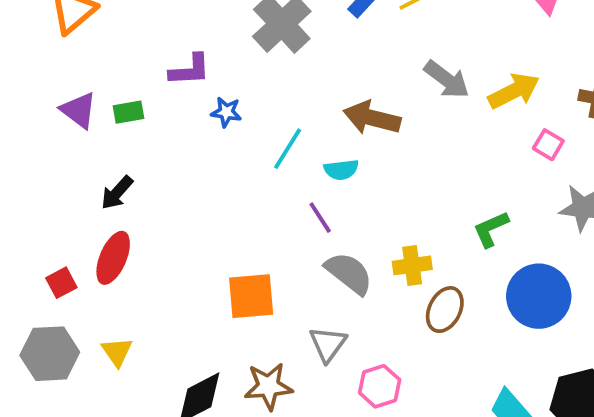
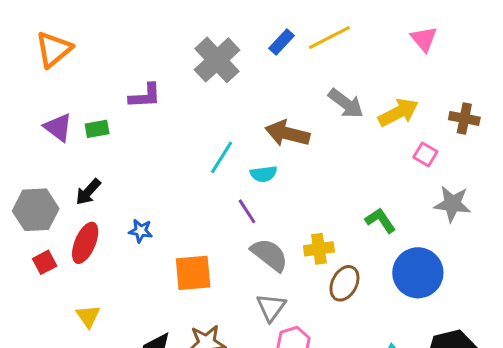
blue star: (226, 112) -> (141, 231), moved
green L-shape: (491, 229) -> (380, 220), turned 80
gray triangle: (328, 344) -> (271, 307), moved
gray hexagon: (50, 354) -> (36, 210), moved

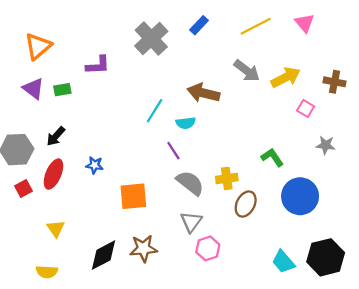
yellow line: (329, 37) -> (256, 26), moved
orange triangle: (54, 49) -> (38, 46), moved
gray star: (452, 204) -> (326, 145), size x0.7

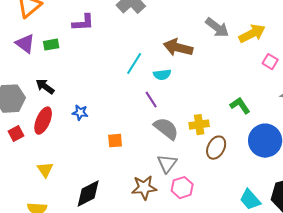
black arrow: (56, 136) -> (45, 87), turned 84
orange square: (133, 196) -> (115, 141), size x0.6
brown star: (143, 248) -> (144, 188), moved

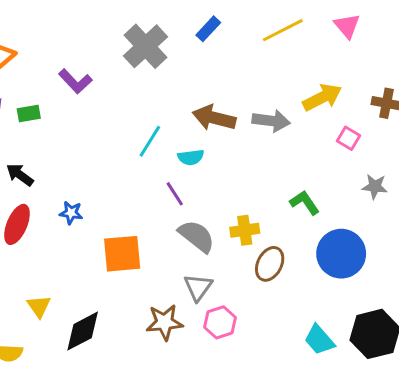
purple L-shape: (83, 23) -> (75, 81), turned 50
gray arrow: (217, 28) -> (271, 121), moved, turned -30
orange square: (115, 141) -> (122, 254), size x1.8
yellow triangle: (45, 170) -> (39, 306), moved

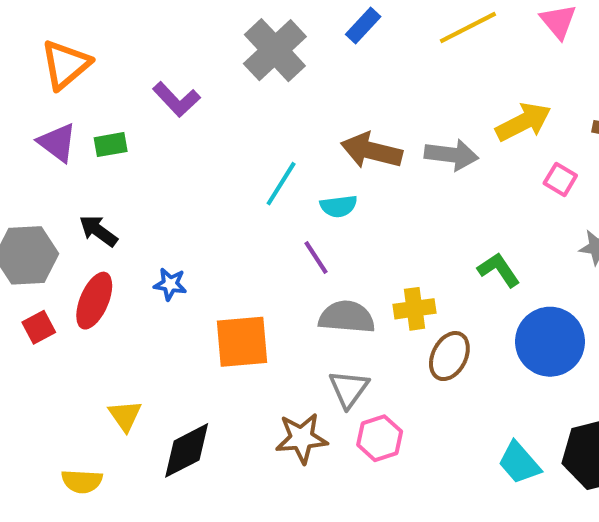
gray semicircle: (197, 236) -> (347, 317), turned -33

